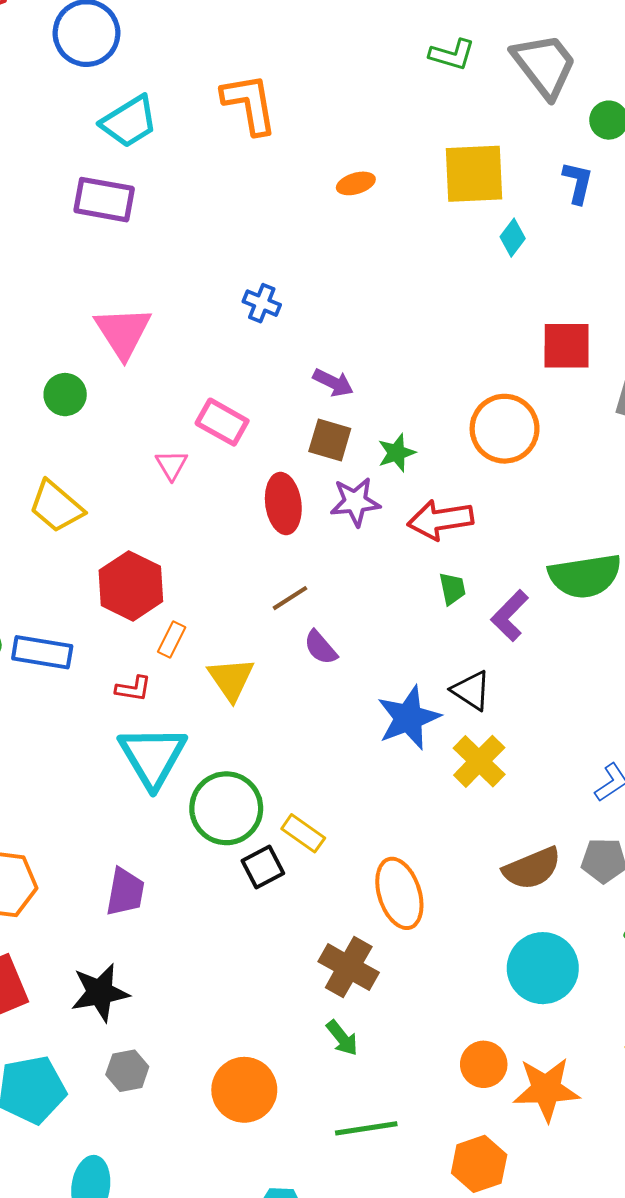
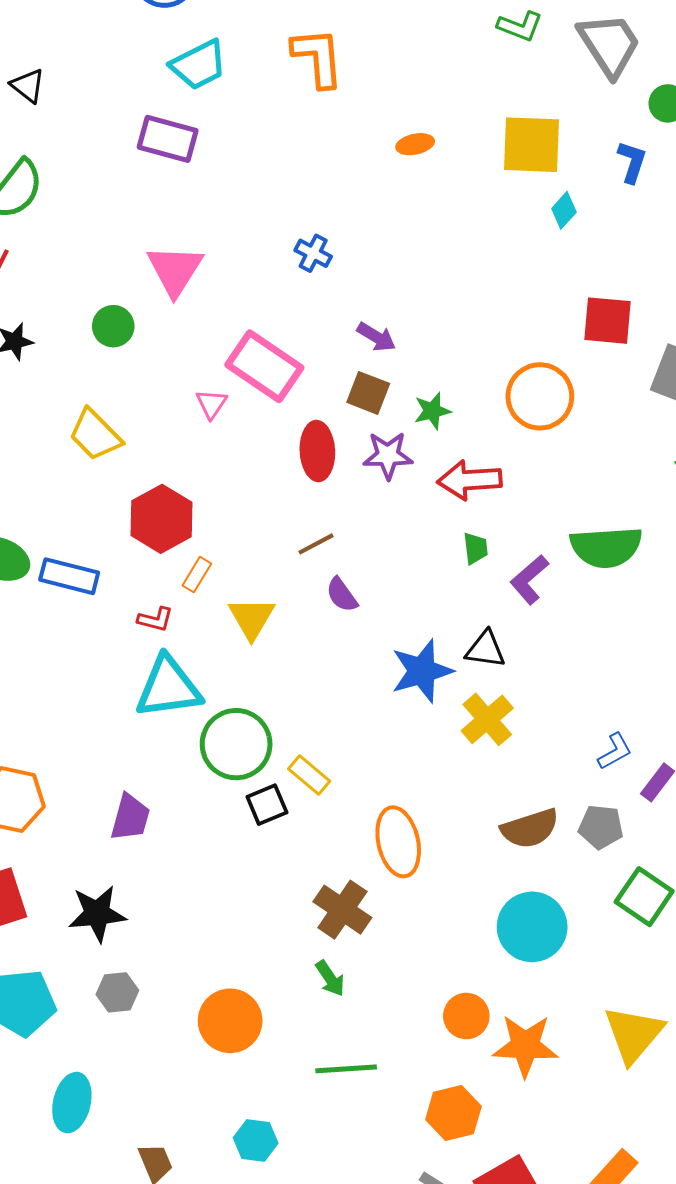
pink rectangle: (222, 422) -> (264, 366), size x1.5
black triangle: (471, 690) -> (486, 649), turned -30
cyan triangle: (153, 757) -> (168, 687), turned 48

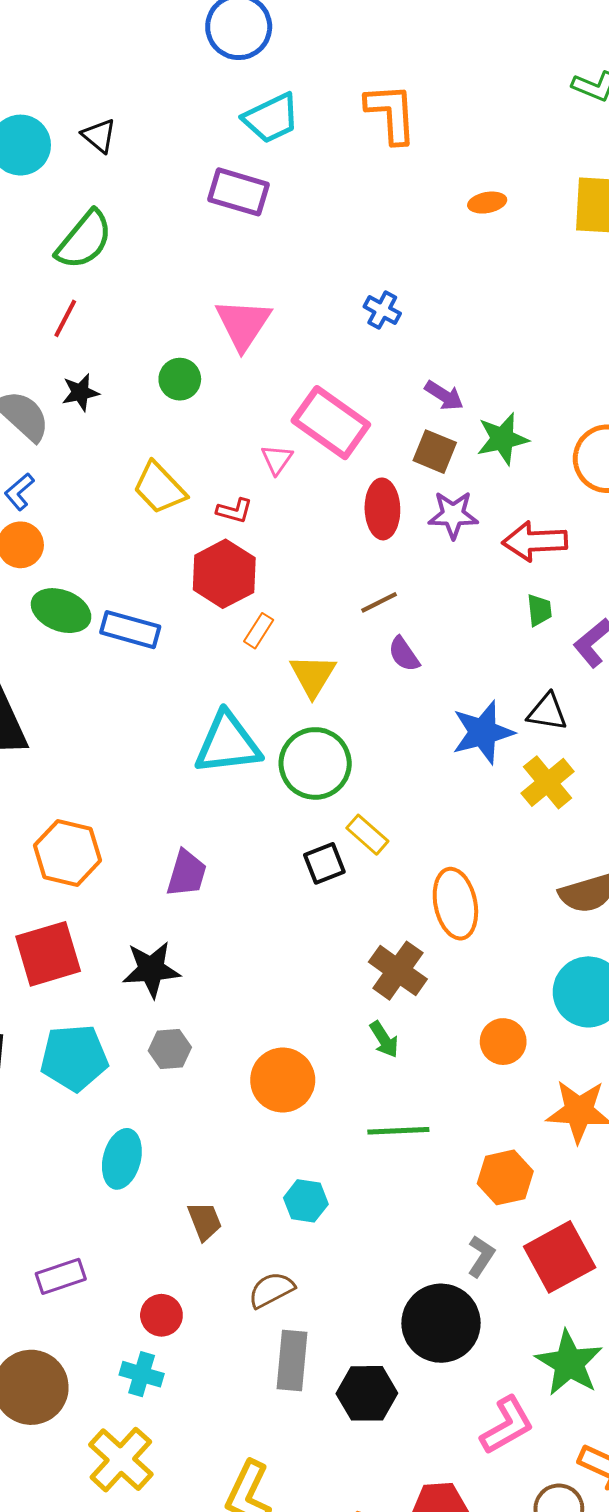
green star: (432, 411) -> (502, 439), moved, size x1.4
red L-shape: (155, 619) -> (234, 511), moved
green circle: (236, 744) -> (315, 763), moved
orange circle: (466, 1016) -> (503, 1042), moved

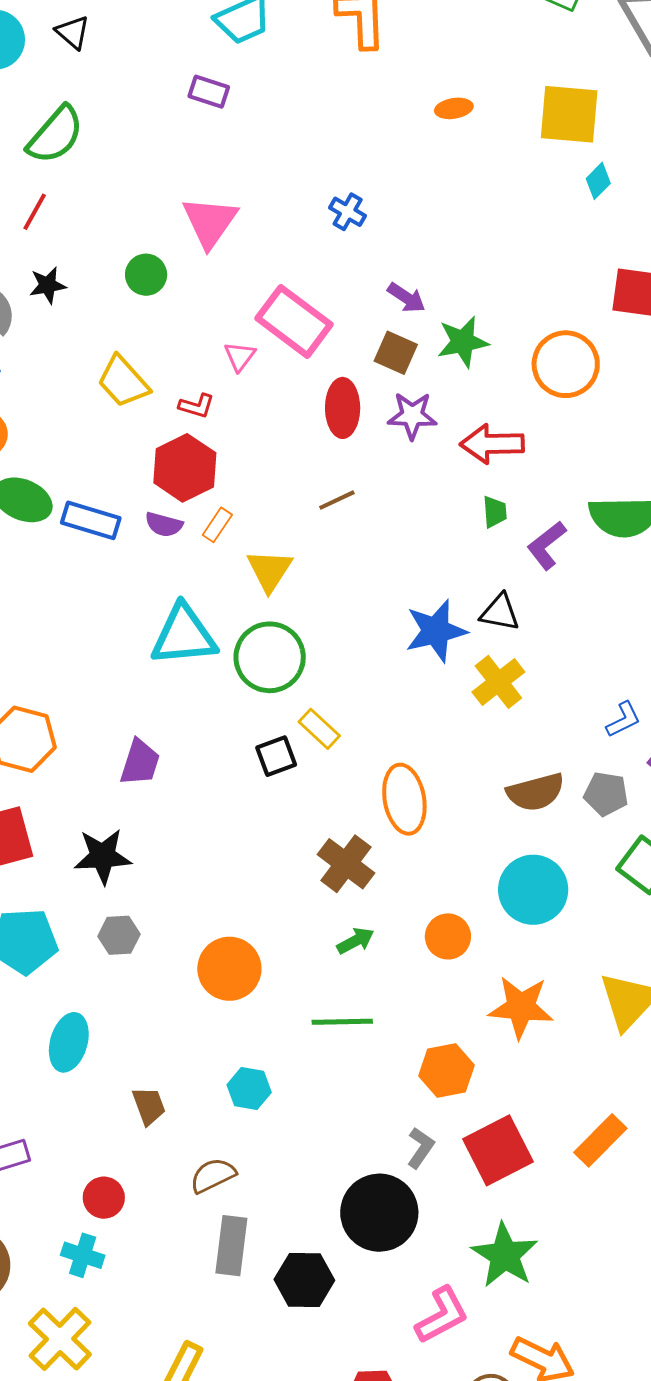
purple rectangle: (239, 192) -> (209, 92), size x0.7
purple semicircle: (404, 654) -> (164, 524), moved, turned -42
green arrow: (384, 1039) -> (355, 941), moved, turned -87

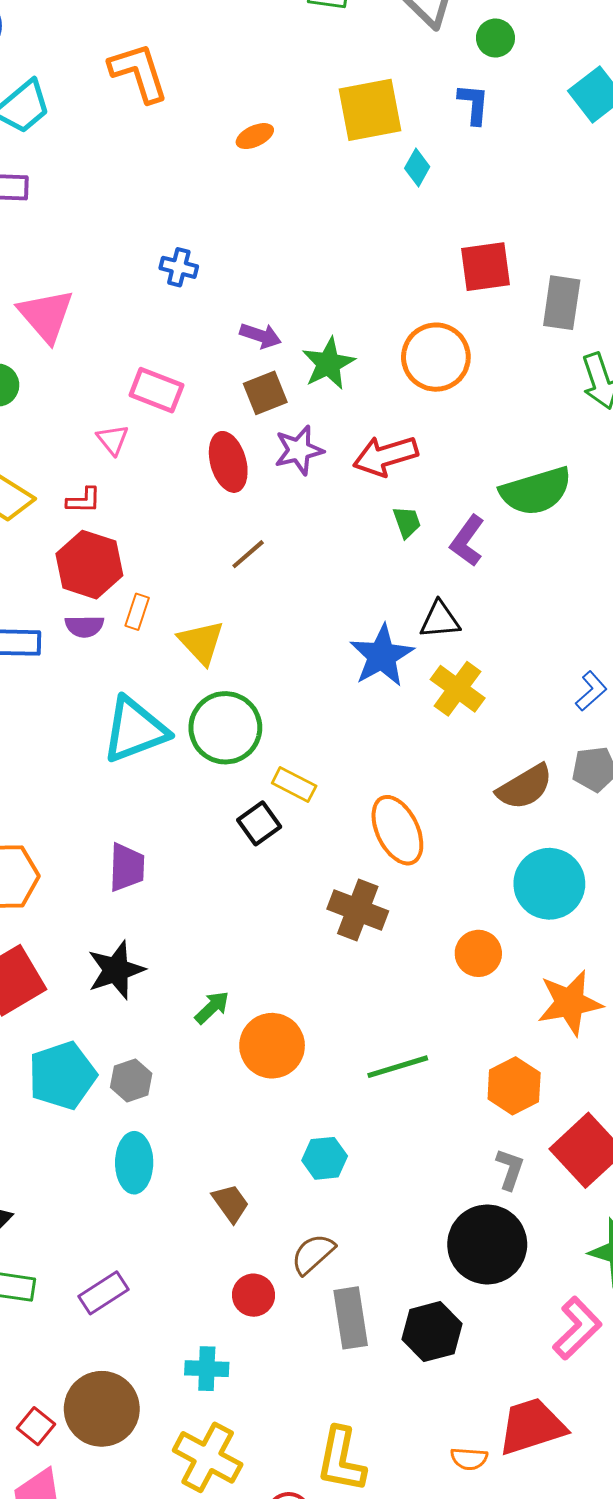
pink rectangle: (294, 321) -> (156, 390), size x0.7
brown square: (396, 353) -> (265, 393), turned -30
gray hexagon: (119, 935) -> (131, 1080), moved
green arrow: (355, 941) -> (212, 1007), moved
red circle: (104, 1198) -> (254, 1295), moved

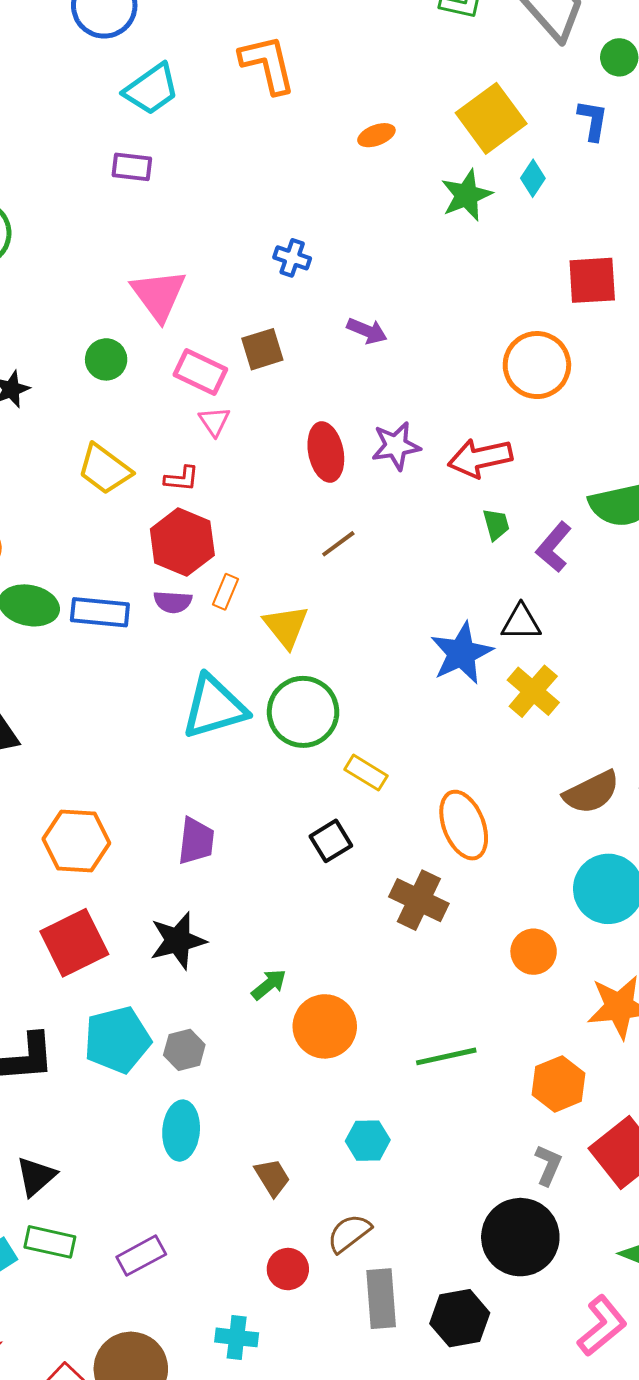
yellow square: (370, 110) -> (491, 118), turned -30
green star: (328, 364) -> (466, 195), moved
pink rectangle: (156, 390) -> (200, 372), moved
brown square: (265, 393) -> (262, 349), moved
black square: (259, 823) -> (331, 841), moved

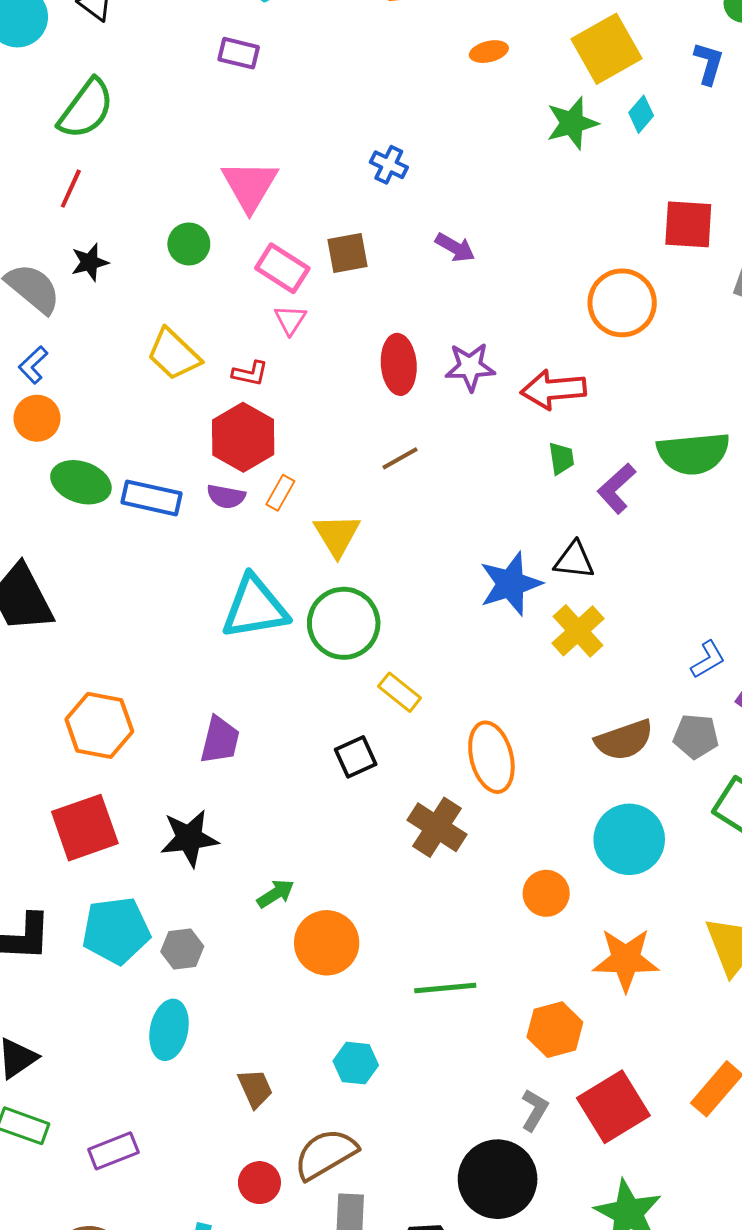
brown semicircle: (349, 1233) -> (326, 1154), size x1.4

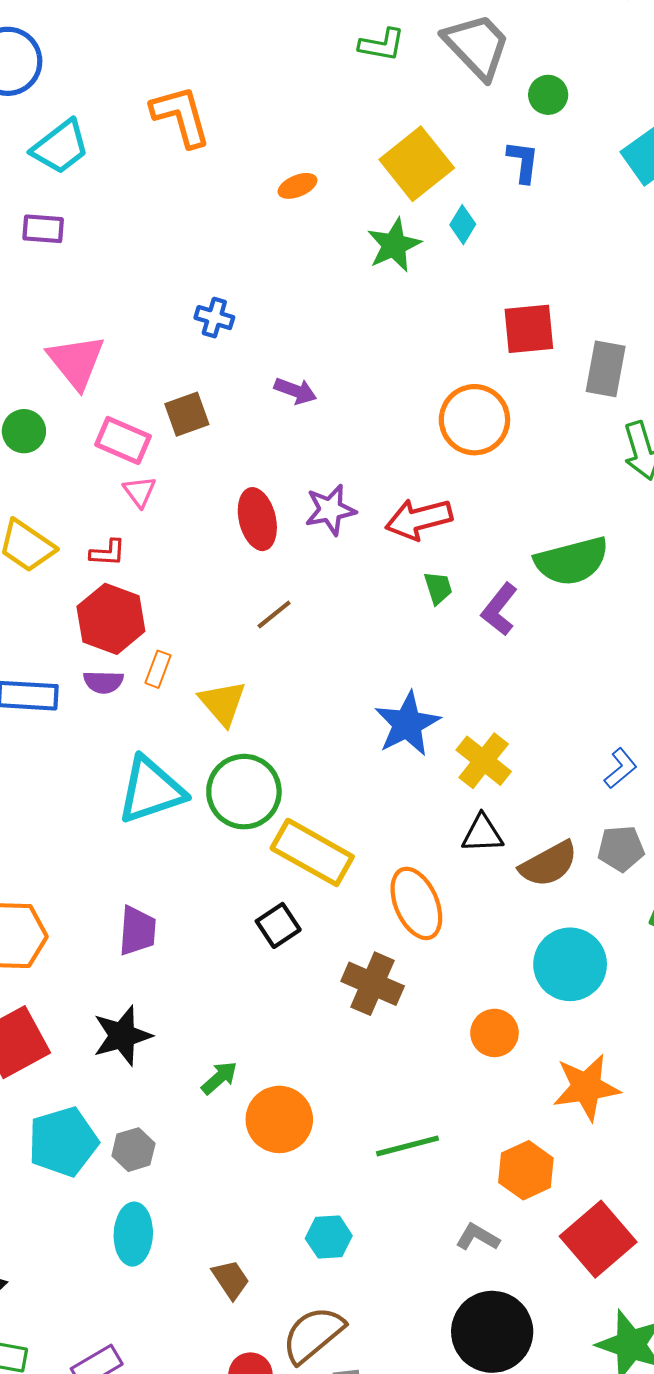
black triangle: (574, 560) -> (482, 834), moved
yellow rectangle: (400, 692) -> (312, 852), size x1.8
gray L-shape: (535, 1110) -> (478, 1237), moved, turned -81

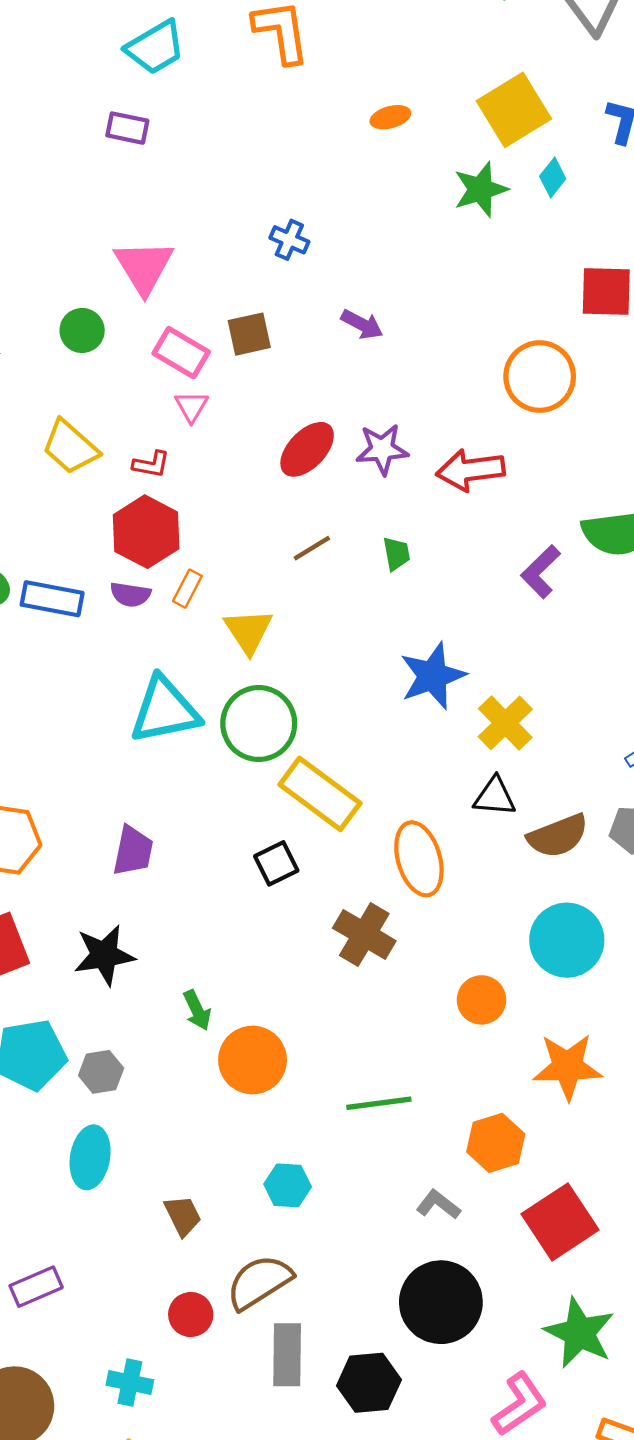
red ellipse: (257, 519) -> (307, 449), turned 50
green trapezoid: (438, 588) -> (396, 554), moved
green arrow: (219, 1078) -> (197, 1010), turned 99

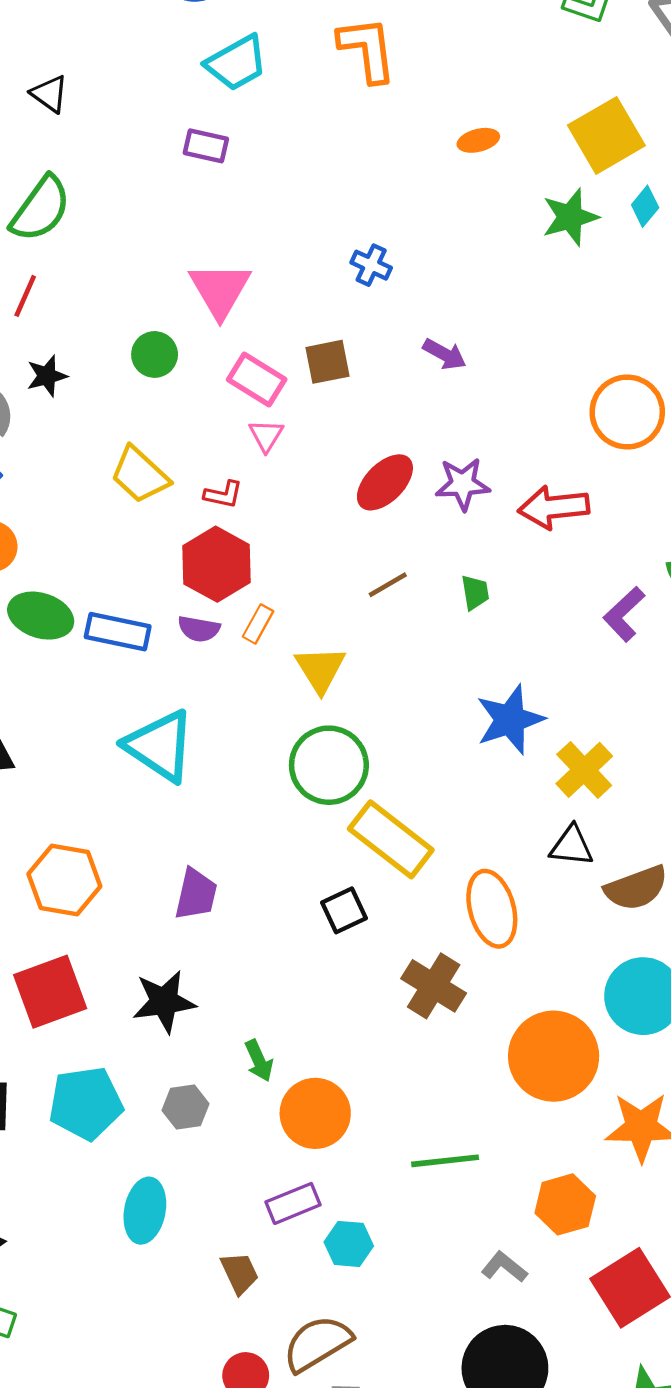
cyan triangle: (165, 710) -> (160, 746), moved, turned 44
orange circle: (481, 1000) -> (554, 1056), size x1.8
gray hexagon: (101, 1072) -> (186, 1107), moved
purple rectangle: (36, 1287) -> (293, 1203), moved

